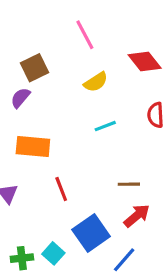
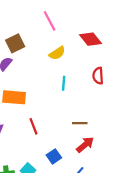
cyan line: (105, 126) -> (64, 83), turned -64
blue square: (91, 233) -> (54, 156), size x0.6

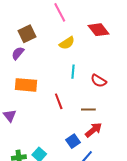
red semicircle: (98, 76) -> (99, 81), moved, turned -56
red line: (33, 126) -> (59, 101), moved
blue square: (54, 156) -> (73, 141), moved

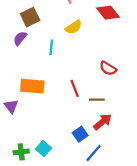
cyan line: (73, 72) -> (51, 47), moved
orange rectangle: (26, 85) -> (32, 86), moved
red line: (59, 101) -> (75, 88), moved

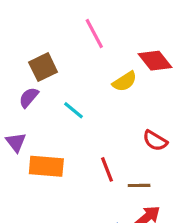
yellow semicircle: (74, 27) -> (125, 81), moved
cyan line: (51, 47) -> (73, 110), turned -56
purple triangle: (11, 106) -> (16, 142), moved

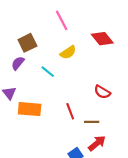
yellow semicircle: (125, 81) -> (68, 52), moved

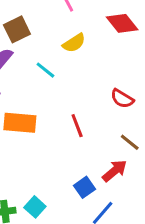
brown line: (92, 122) -> (130, 142), moved, turned 40

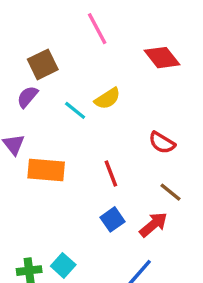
yellow semicircle: (74, 43) -> (107, 98), moved
blue square: (85, 187) -> (113, 219), moved

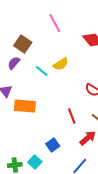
brown square: (43, 64) -> (23, 44), turned -30
red line: (111, 173) -> (72, 116), moved
blue square: (113, 219) -> (53, 145), moved

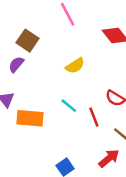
cyan line: (42, 71) -> (69, 106), moved
red line: (72, 116) -> (94, 117), moved

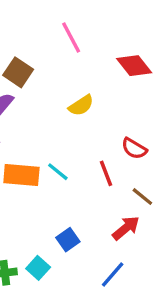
cyan line: (69, 106) -> (58, 172), moved

